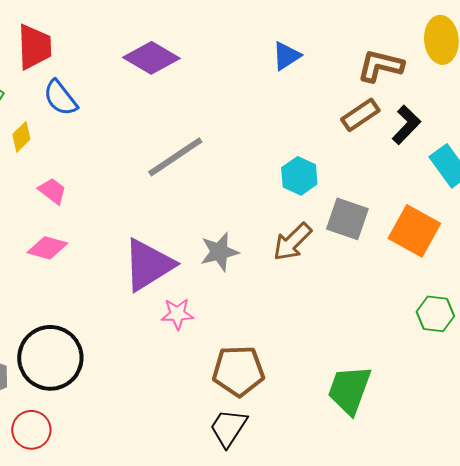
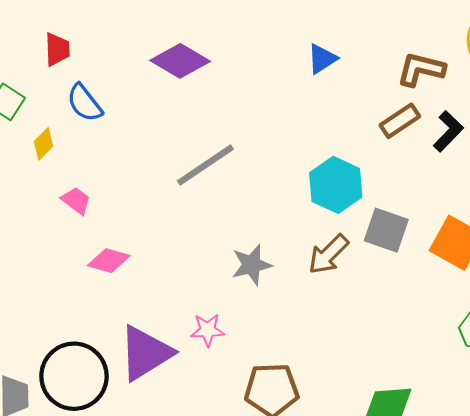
red trapezoid: (34, 47) -> (57, 49), size x0.7
cyan hexagon: (299, 176) -> (336, 185), size x1.4
pink diamond: (47, 248) -> (109, 261), moved
purple triangle: (148, 265) -> (145, 353), moved

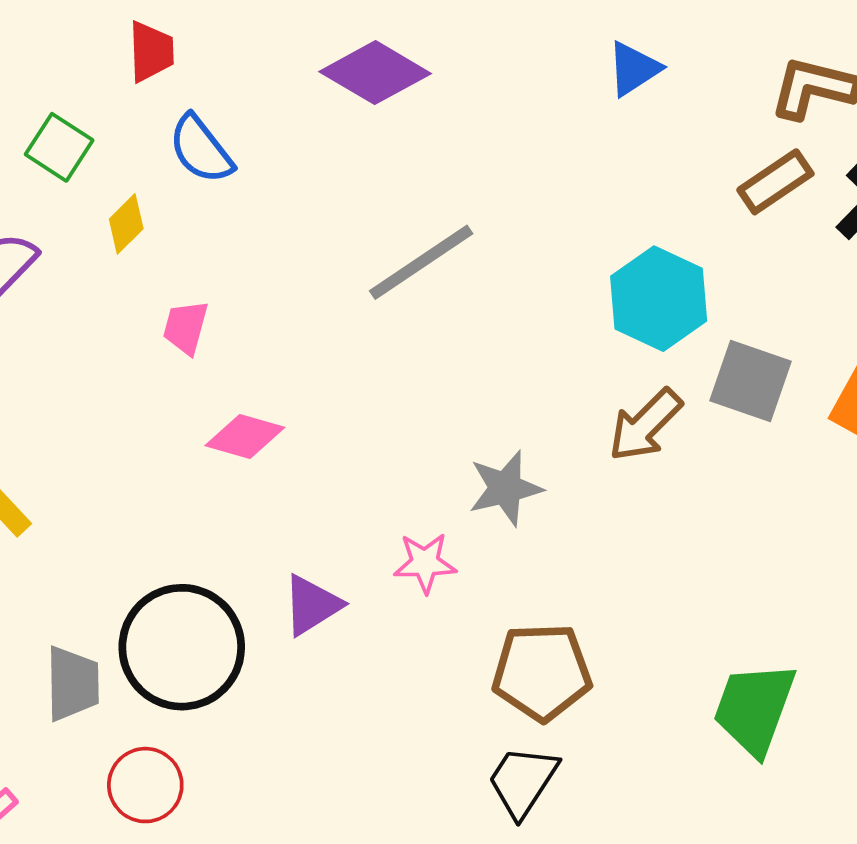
pink trapezoid: (76, 201) -> (186, 327), turned -112
gray star: (252, 265) -> (505, 488), moved
purple triangle: (145, 353) -> (312, 605), size x0.6

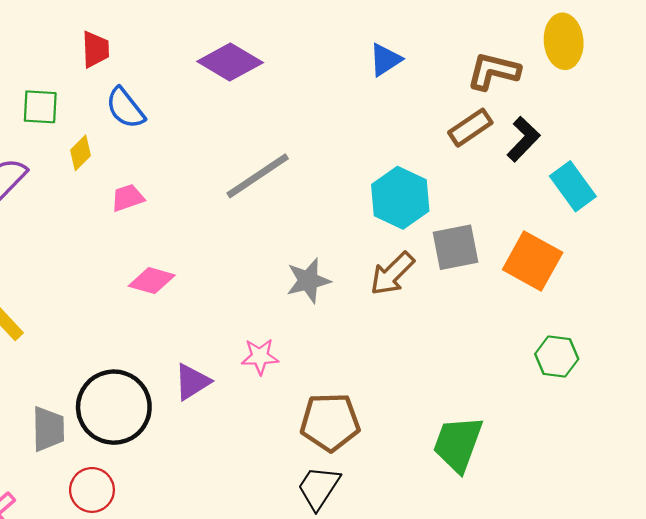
green square: (59, 147) -> (40, 107), turned -30
pink trapezoid: (186, 327) -> (128, 198), moved, turned 56
gray square: (751, 381) -> (455, 247), turned -30
gray star: (505, 488) -> (308, 281), moved

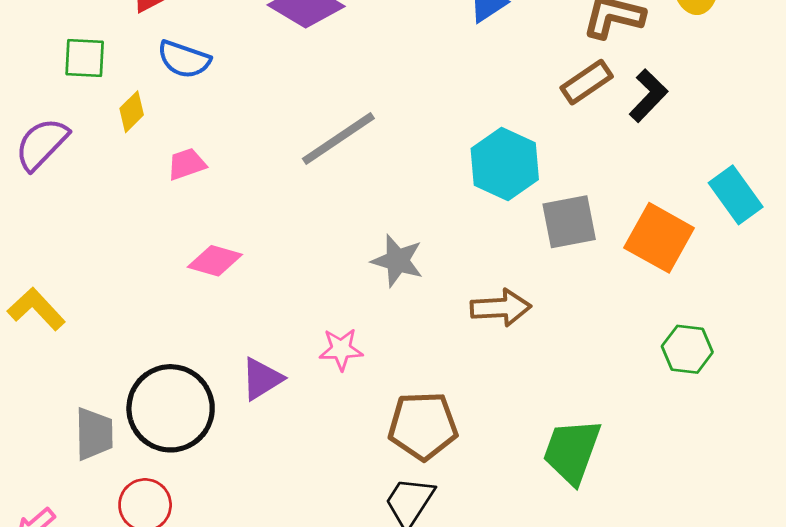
blue semicircle: (125, 108) -> (184, 59), turned -33
cyan rectangle: (573, 186) -> (736, 195), moved
brown arrow: (392, 274) -> (501, 308), moved, turned -138
gray star: (308, 281) -> (397, 261), turned 30

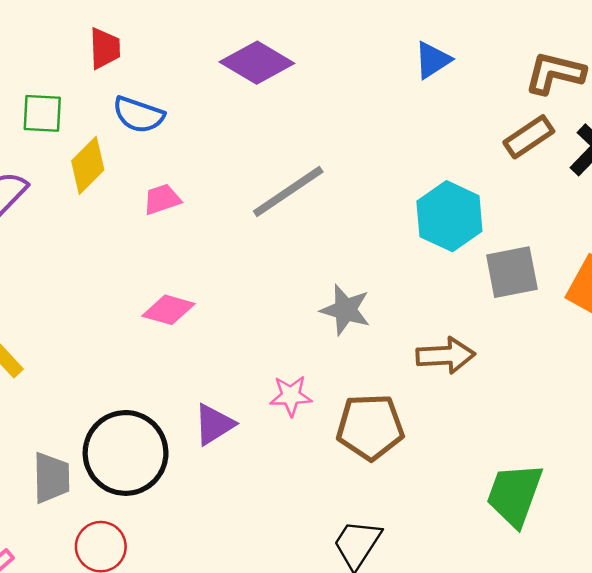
yellow diamond: (132, 112) -> (88, 165), size x1.4
pink trapezoid: (187, 164) -> (162, 199), moved
brown pentagon: (423, 426) -> (370, 427), moved

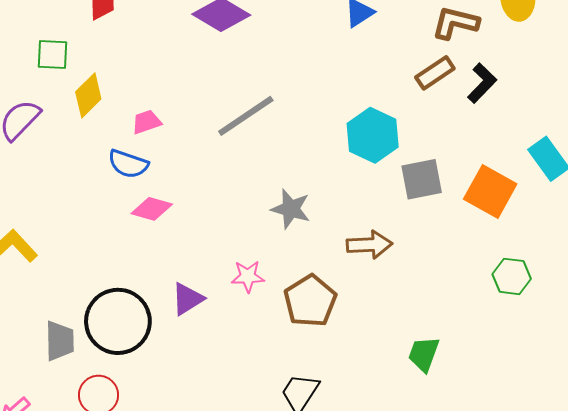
blue semicircle: (139, 115) -> (128, 164), moved
brown pentagon: (370, 427) -> (310, 301), turned -30
green trapezoid: (515, 495) -> (424, 354), size x0.7

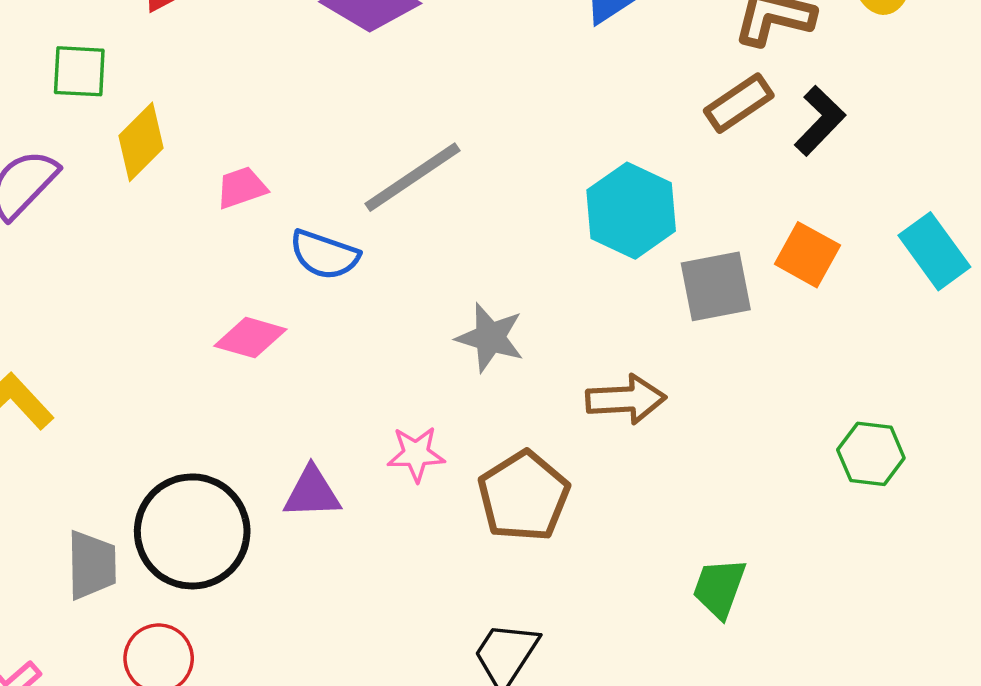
blue semicircle: (128, 164) -> (324, 255), moved
orange square: (490, 192) -> (807, 255), moved, size x0.7
purple triangle: (187, 299) -> (312, 493), turned 30

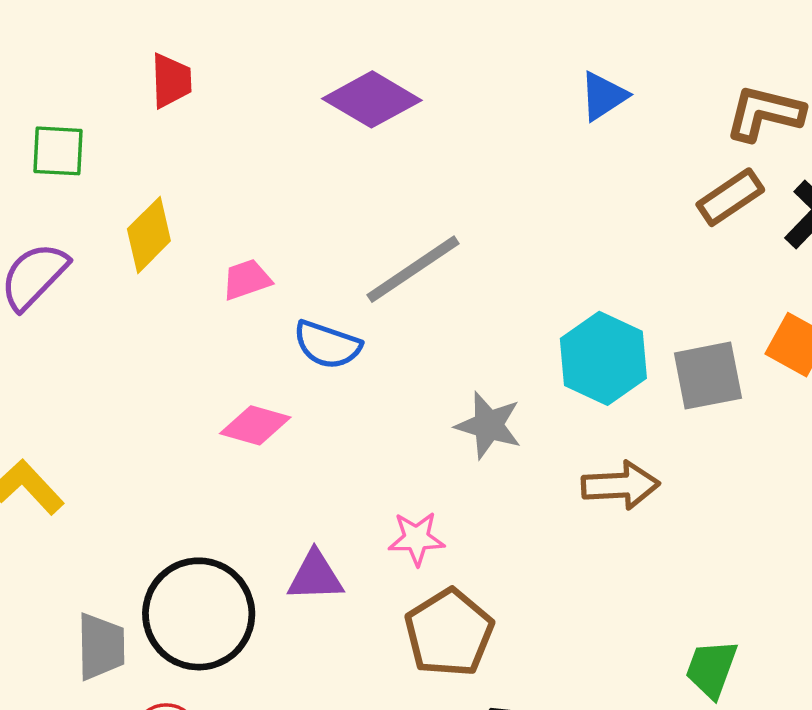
green square: (79, 71) -> (58, 151), moved
cyan hexagon: (631, 211) -> (603, 358), moved
brown pentagon: (524, 496) -> (449, 633), moved

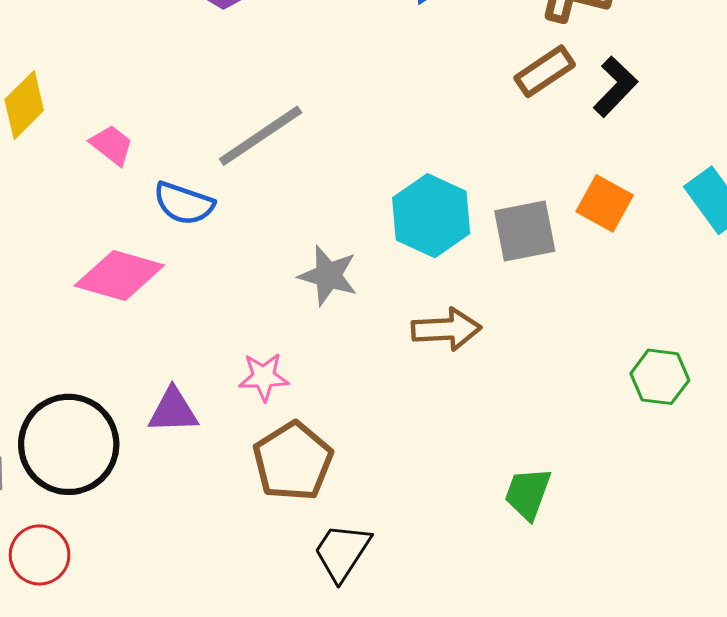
pink trapezoid: (247, 280) -> (112, 145), turned 57
pink diamond: (255, 425) -> (119, 276), size x1.4

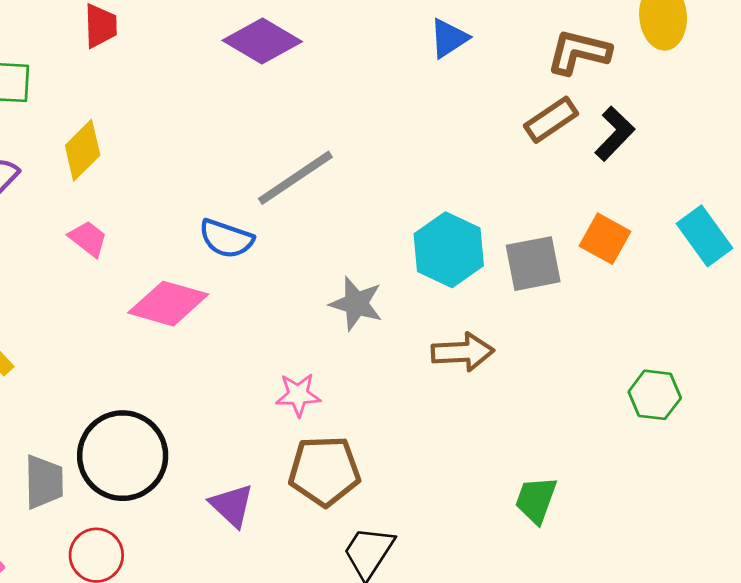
pink trapezoid: (112, 145) -> (88, 239), moved
purple triangle: (173, 411) -> (232, 505), moved, turned 45
brown pentagon: (293, 461) -> (324, 471), turned 30

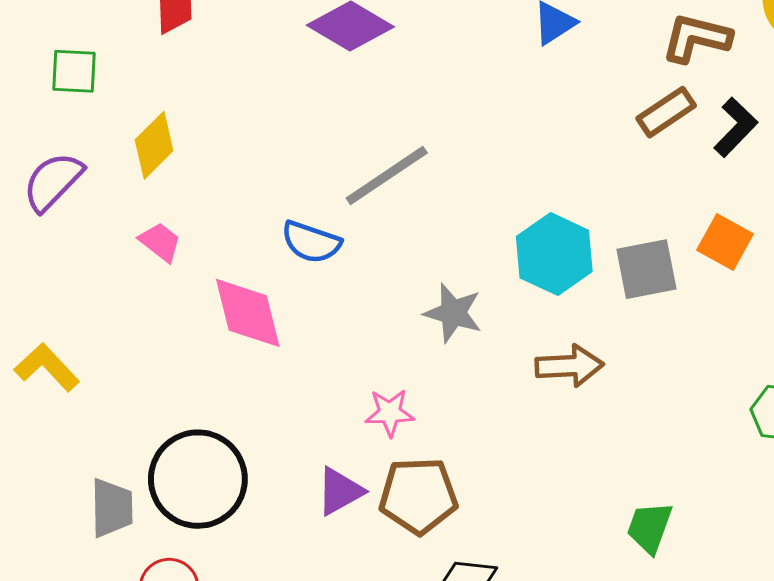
pink diamond: (168, 304) -> (248, 313), turned 60
purple triangle: (232, 505) -> (340, 491), moved, turned 48

